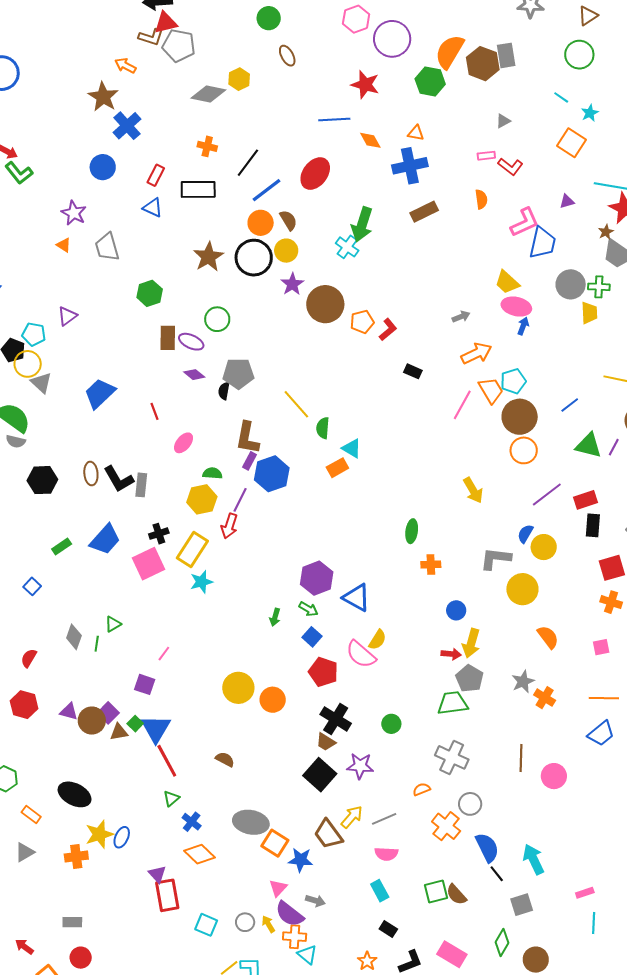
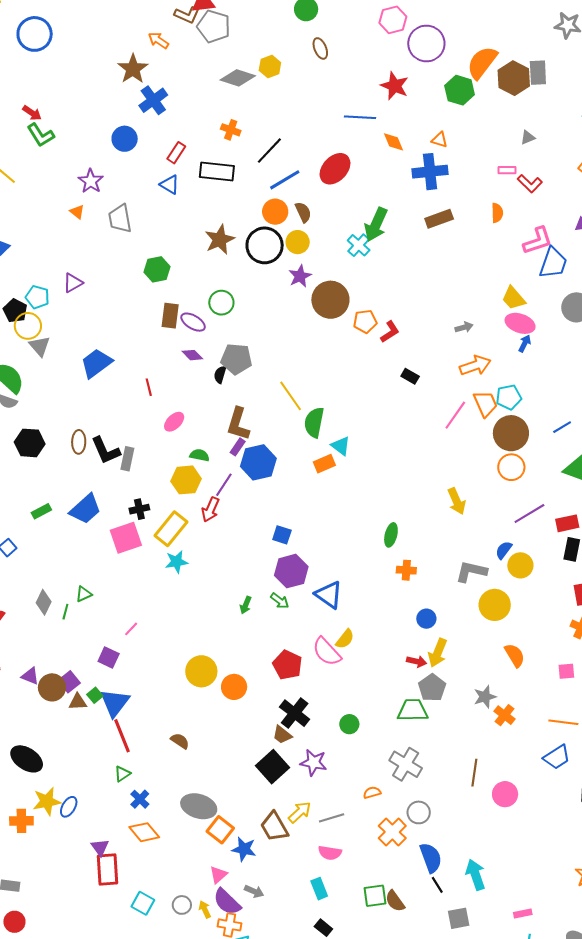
green semicircle: (323, 428) -> (314, 422), size x1.4
blue square: (312, 637) -> (282, 535), moved, turned -30

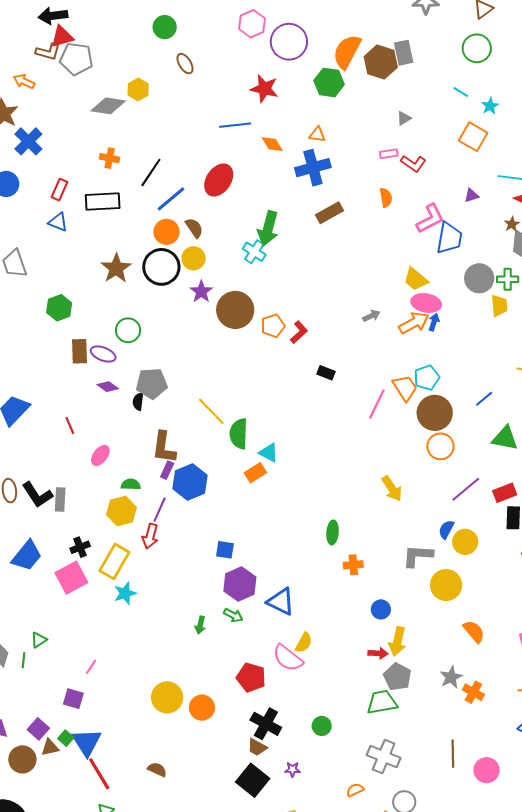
orange arrow: (475, 365) -> (414, 323), moved
brown circle: (52, 687) -> (22, 759), moved
purple star: (314, 762) -> (293, 769), size x0.6

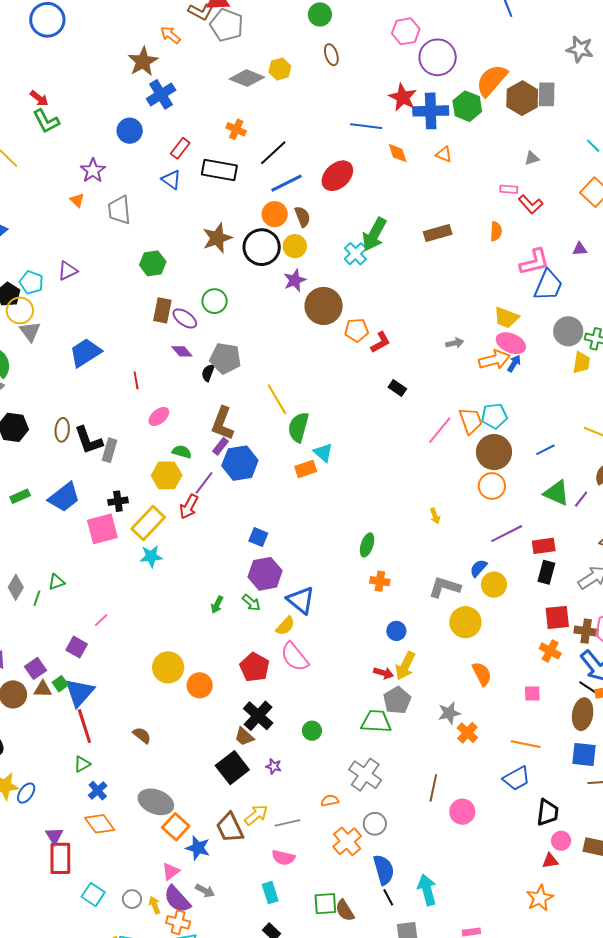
blue cross: (313, 168) -> (431, 111), moved
yellow trapezoid: (416, 279) -> (506, 318), turned -32
yellow arrow: (392, 489) -> (435, 516), size x0.6
yellow semicircle: (304, 643) -> (285, 626), moved

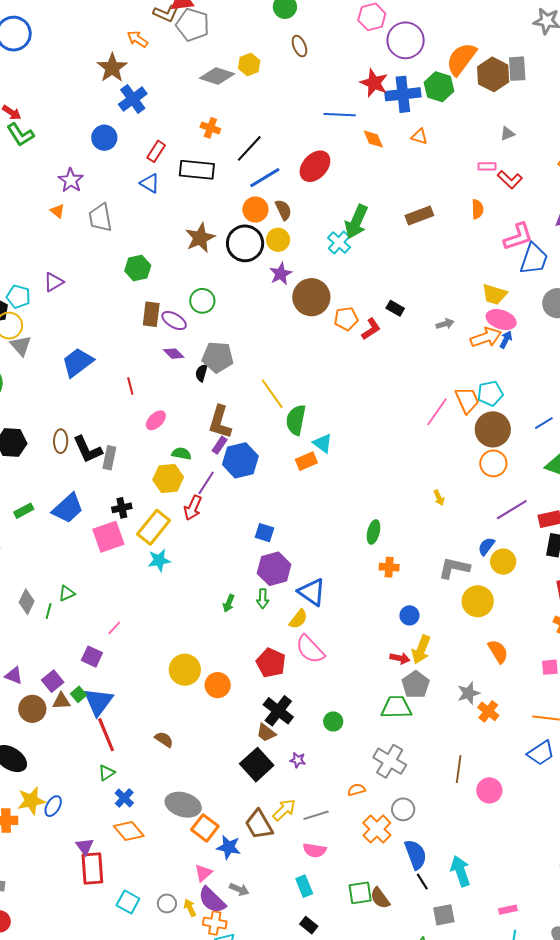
black rectangle: (397, 388) -> (395, 308), moved
green arrow: (251, 603) -> (263, 599), turned 54

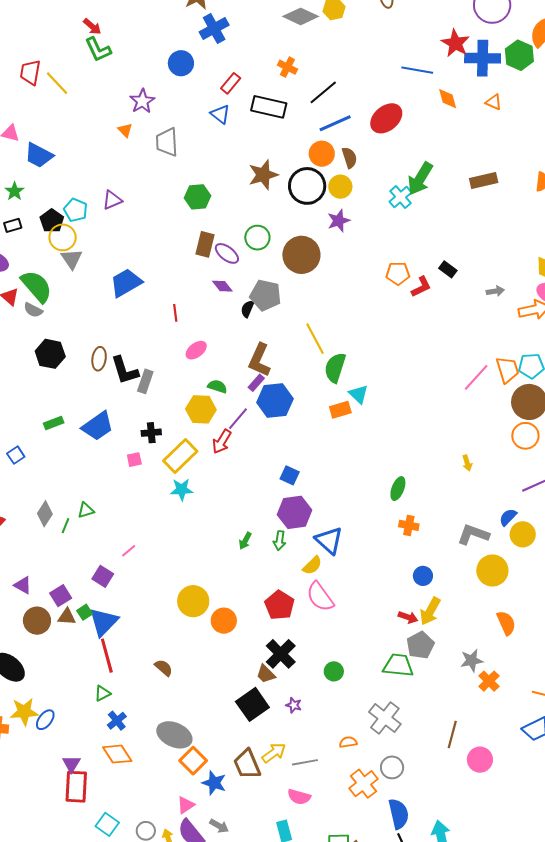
brown circle: (311, 297) -> (301, 255), moved
pink square: (108, 537) -> (134, 460), size x0.5

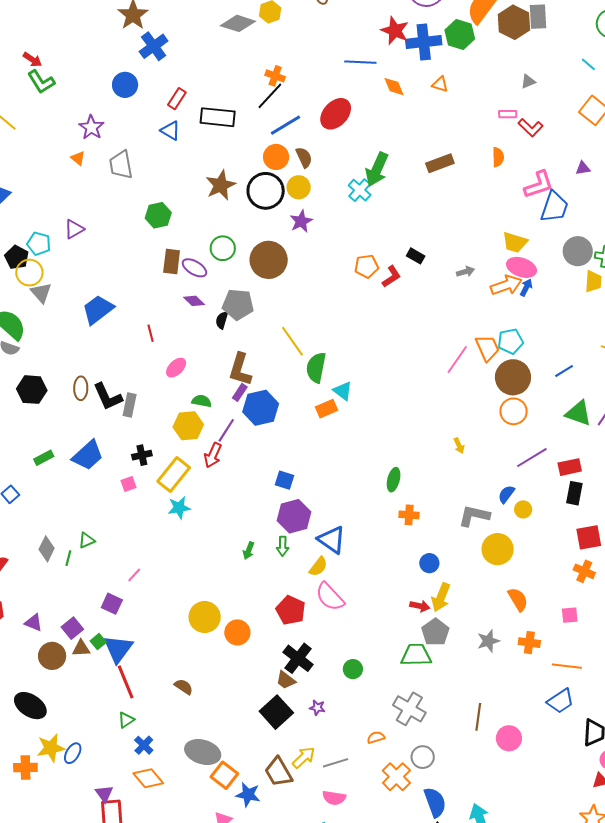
orange cross: (287, 67) -> (275, 76), moved
yellow circle: (523, 534) -> (523, 509), size x0.7
orange cross: (489, 681) -> (529, 643), moved, turned -30

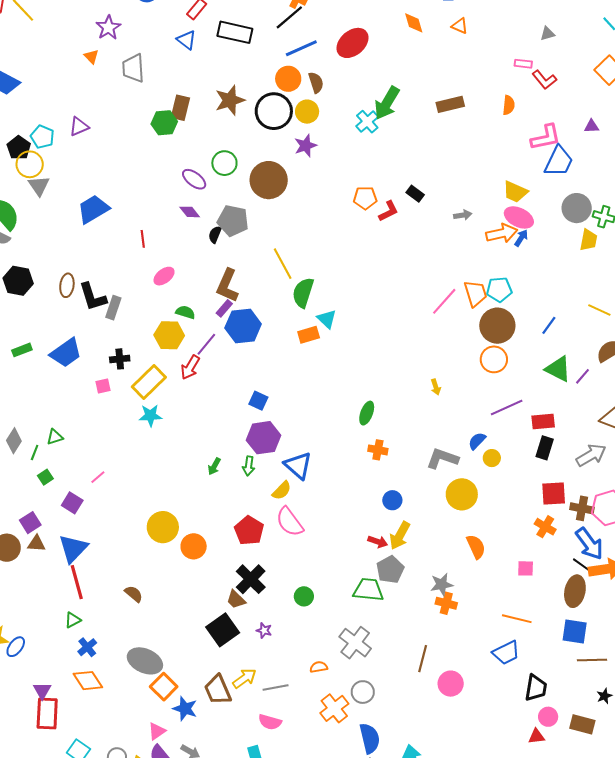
brown rectangle: (172, 262) -> (180, 108), moved
blue line: (564, 371) -> (549, 325), turned -30
green square: (98, 642) -> (45, 477), moved
orange cross: (529, 643) -> (446, 603), moved

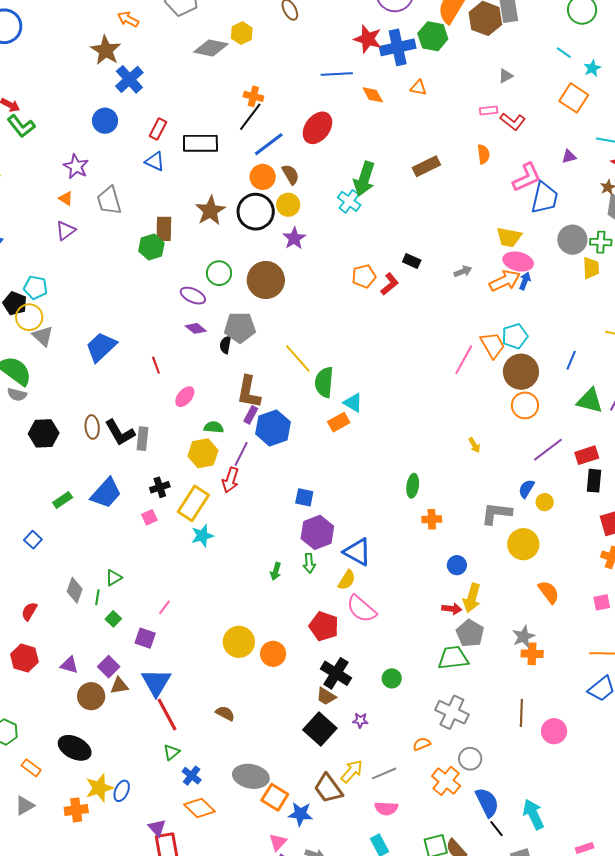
purple triangle: (79, 127) -> (66, 231), moved

